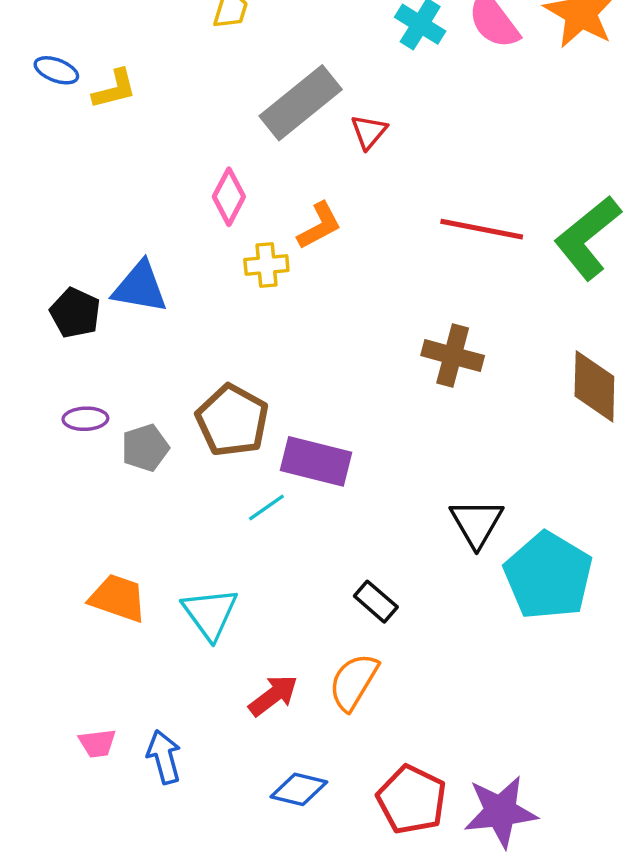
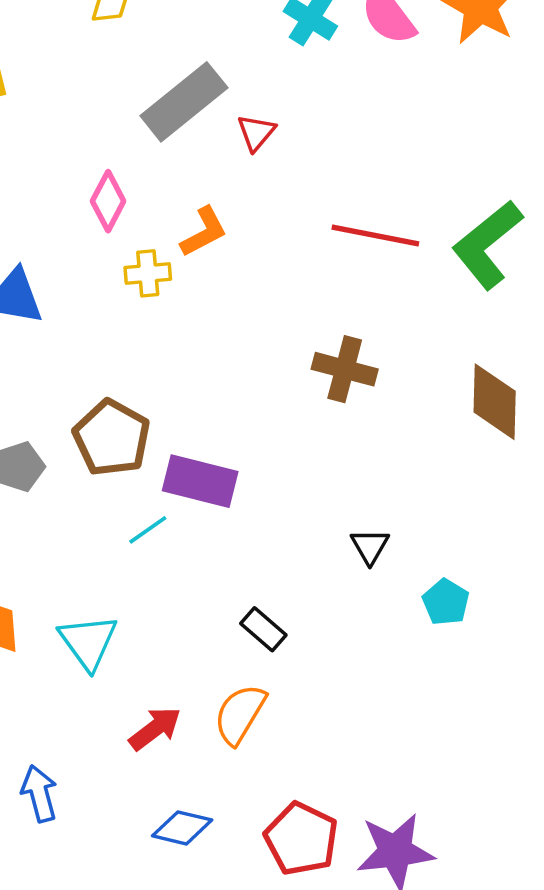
black triangle: (477, 523) -> (370, 546), size x0.7
cyan pentagon: (548, 576) -> (446, 602), size x0.5

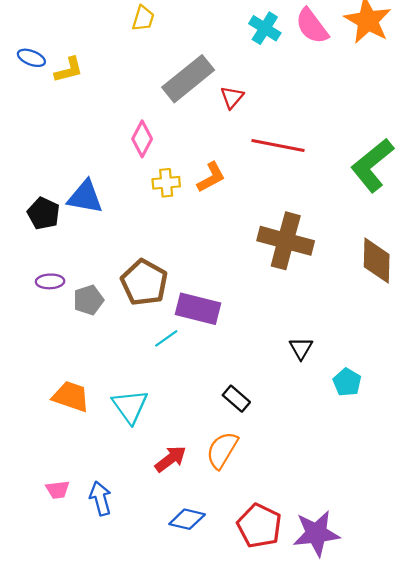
orange L-shape: (204, 232) -> (211, 177), moved
red line: (375, 235) -> (278, 145), moved
brown cross: (345, 369) -> (286, 241), size x1.4

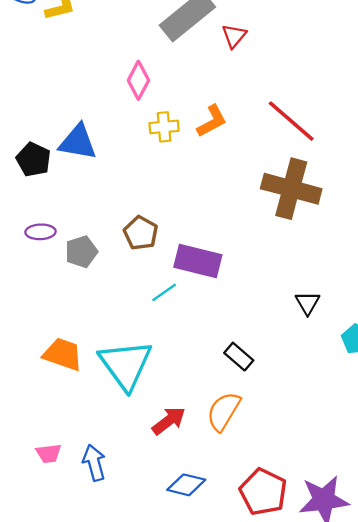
red line: (278, 145) -> (291, 121), moved, turned 30
brown pentagon: (144, 282) -> (141, 233), size x0.7
cyan triangle: (130, 406) -> (126, 365), size x1.4

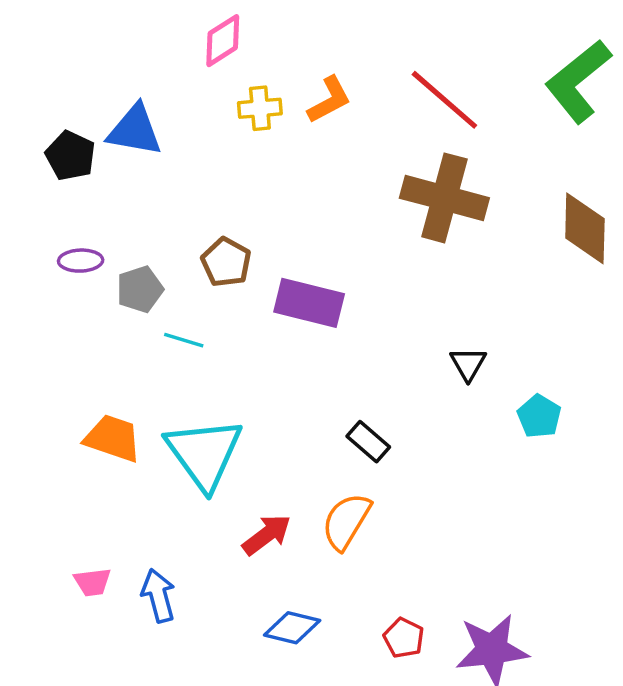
pink diamond: (138, 80) -> (223, 41), turned 30
cyan line: (164, 292) -> (184, 340), moved, turned 52
red pentagon: (263, 492) -> (404, 638), size x0.6

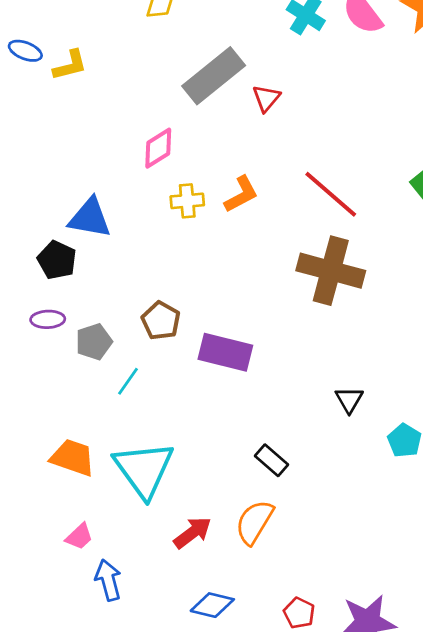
black pentagon: (70, 156) -> (57, 260), moved
cyan line: (184, 340) -> (128, 381), turned -72
pink trapezoid: (92, 582) -> (79, 537), moved, turned -36

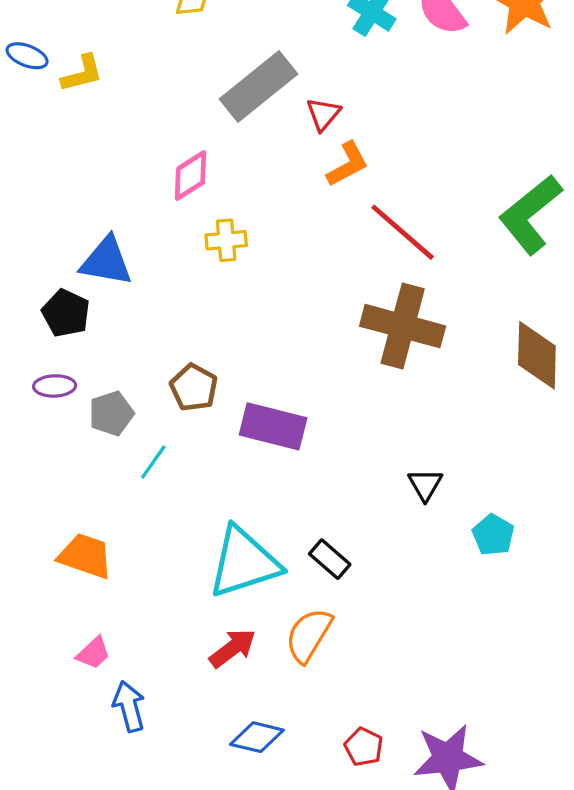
orange L-shape: (241, 194) -> (348, 164), moved
cyan triangle: (144, 469) -> (244, 562), moved, turned 48

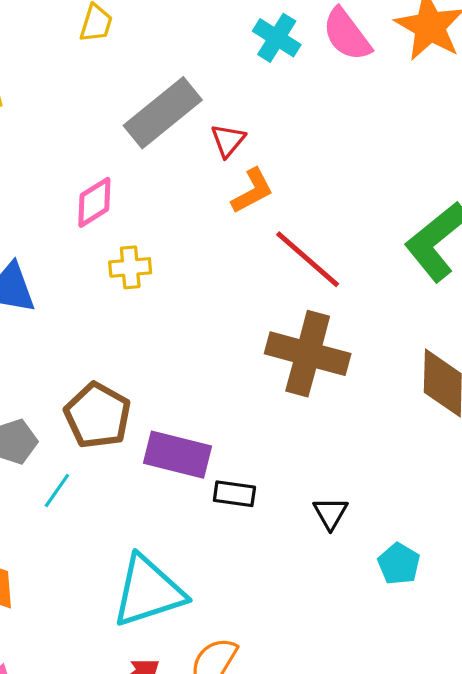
brown pentagon: (194, 388) -> (98, 416), size x1.4
black rectangle: (330, 559) -> (234, 494), moved, turned -33

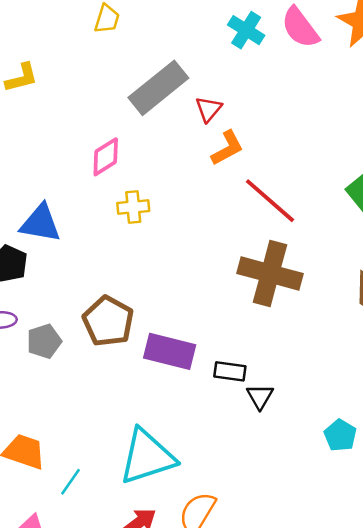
cyan line: (57, 490) -> (71, 482), moved
black rectangle: (234, 494) -> (230, 371), moved
black triangle: (330, 513) -> (260, 396), moved

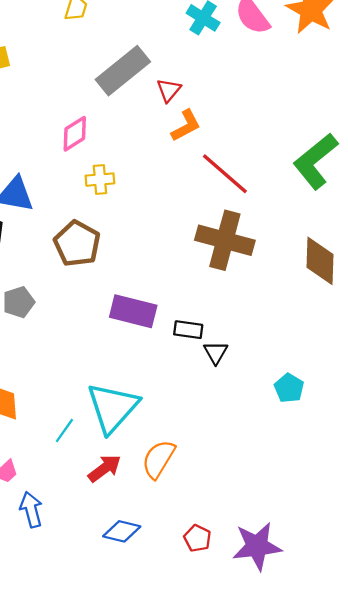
brown pentagon: (108, 321) -> (77, 244), moved
cyan triangle: (147, 457) -> (113, 408), turned -30
cyan line: (71, 482) -> (64, 430), moved

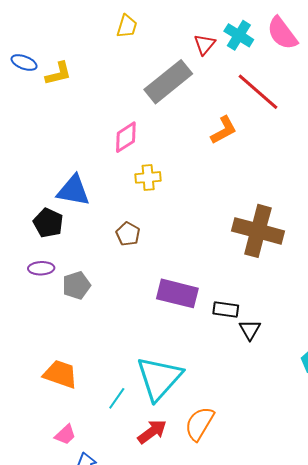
red triangle: (169, 90) -> (205, 44), moved
red line: (225, 174) -> (258, 92), moved
brown pentagon: (77, 244) -> (128, 234), size x0.6

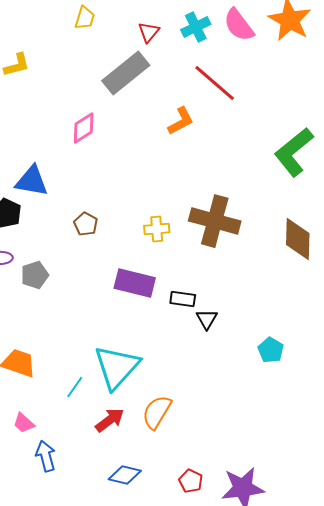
cyan cross: (239, 35) -> (196, 27), turned 32
red triangle: (205, 44) -> (149, 32), moved
yellow cross: (148, 177) -> (157, 229), moved
pink trapezoid: (65, 435) -> (24, 423), turned 85

